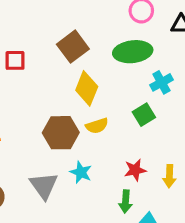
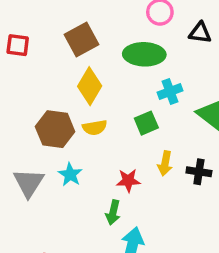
yellow arrow: (169, 176) -> (165, 163), moved

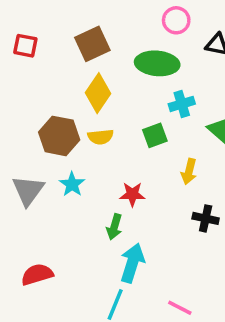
yellow arrow: (165, 163) -> (189, 172), moved
black cross: (199, 172) -> (206, 218), moved

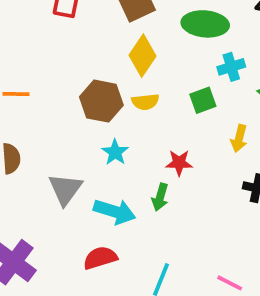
gray triangle: (28, 190) -> (65, 189), moved
cyan arrow: (132, 263) -> (115, 212), moved, turned 90
red semicircle: (37, 274) -> (100, 258), moved

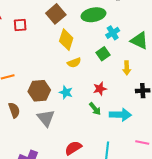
brown hexagon: (101, 101) -> (39, 91), moved
green arrow: (160, 197) -> (95, 109), turned -40
cyan arrow: (115, 212) -> (120, 115), moved

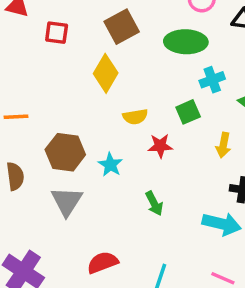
yellow diamond: (66, 40) -> (106, 73), moved
red star: (100, 89) -> (160, 146), moved
cyan arrow: (120, 115) -> (222, 224), moved

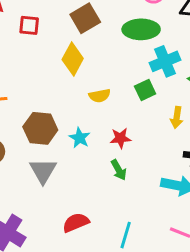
cyan cross: (212, 80) -> (165, 61), size x1.4
red star: (160, 146) -> (120, 138), moved

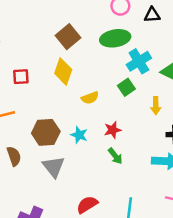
red square: (29, 25) -> (21, 77), moved

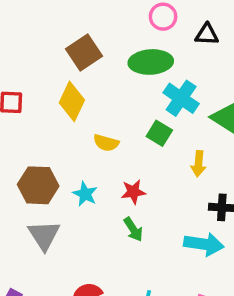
cyan cross: (139, 61) -> (181, 98), turned -30
green square: (126, 87) -> (159, 133), turned -30
yellow semicircle: (90, 98) -> (106, 143), turned 30

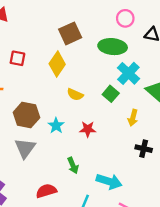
green arrow: (133, 229) -> (73, 165), moved
cyan arrow: (204, 244) -> (109, 181), moved

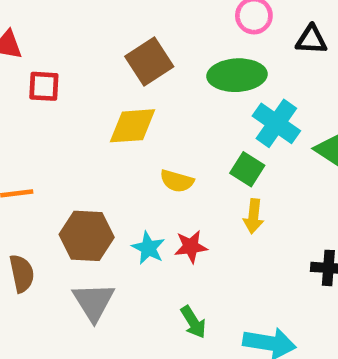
red square: (17, 58) -> (44, 86), moved
yellow diamond: (57, 64) -> (133, 126), turned 60
yellow arrow: (133, 118) -> (253, 216), moved
red star: (88, 129) -> (191, 247), moved

